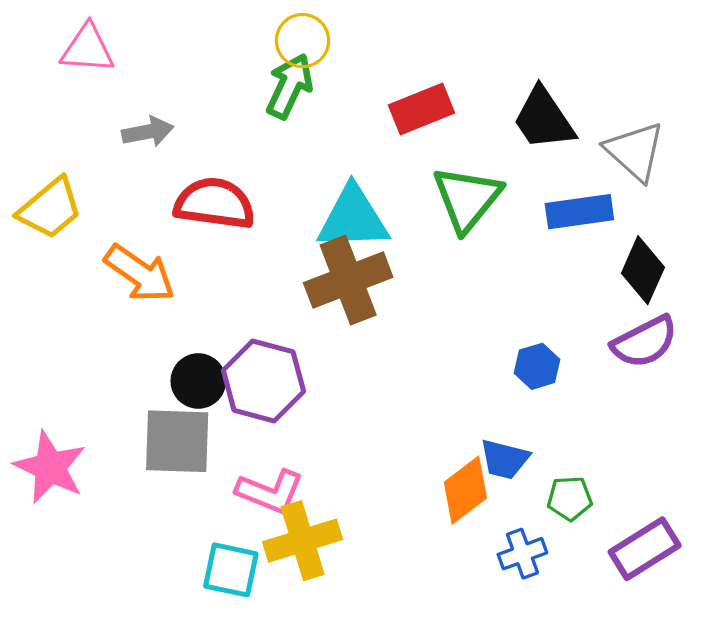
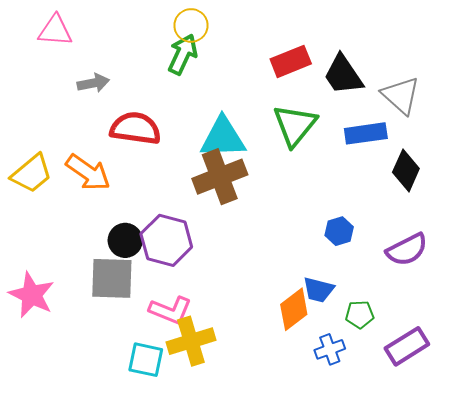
red rectangle: (421, 109) -> (291, 61), moved
yellow trapezoid: (50, 208) -> (32, 174), moved
purple semicircle: (645, 342) -> (407, 250), moved

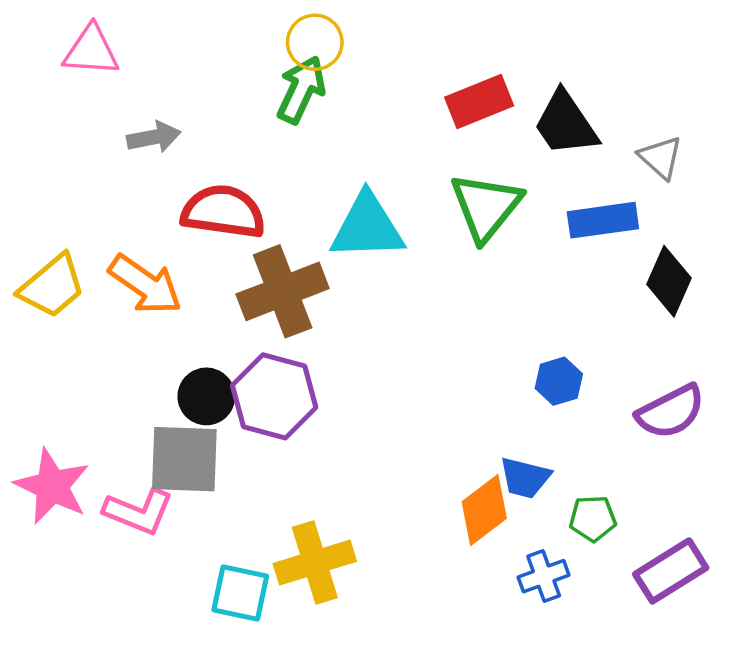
gray triangle: (401, 95) -> (661, 157), size x0.7
brown cross: (220, 177) -> (283, 291), moved
pink L-shape: (170, 310) -> (139, 512), moved

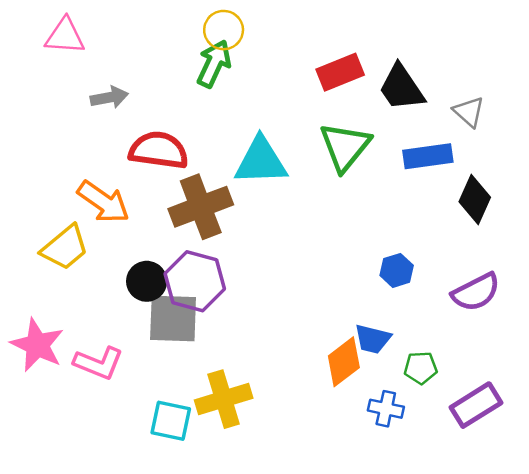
yellow trapezoid: (52, 286) -> (65, 248), moved
gray square: (184, 459) -> (173, 319), moved
blue cross: (544, 576) -> (386, 409), turned 32

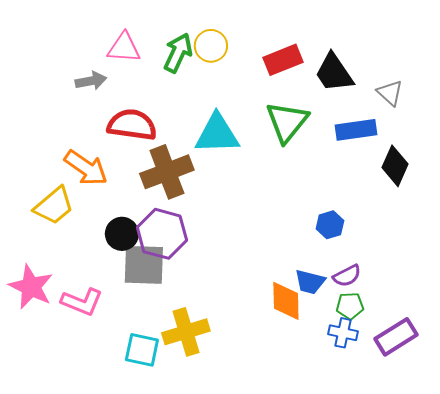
yellow circle: (224, 30) -> (211, 46), moved
pink triangle: (65, 36) -> (124, 48), moved
purple semicircle: (476, 292) -> (347, 276), moved, size x0.7
orange diamond: (344, 362) -> (286, 301), turned -54
blue cross: (386, 409) -> (343, 333), moved

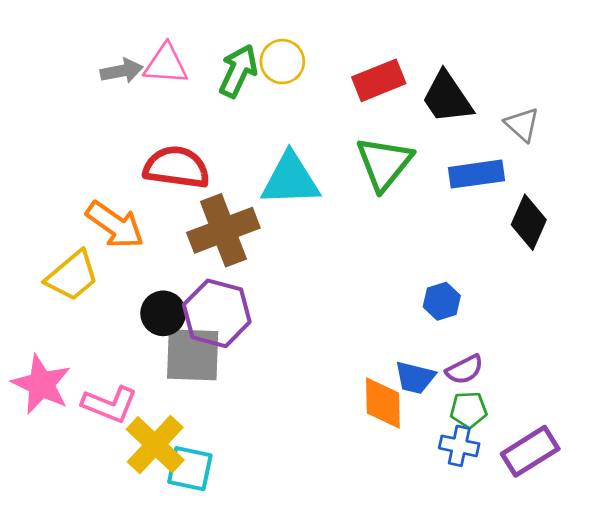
gray arrow: (91, 81) -> (122, 71), moved
yellow cross: (186, 332) -> (155, 445), moved, turned -30

